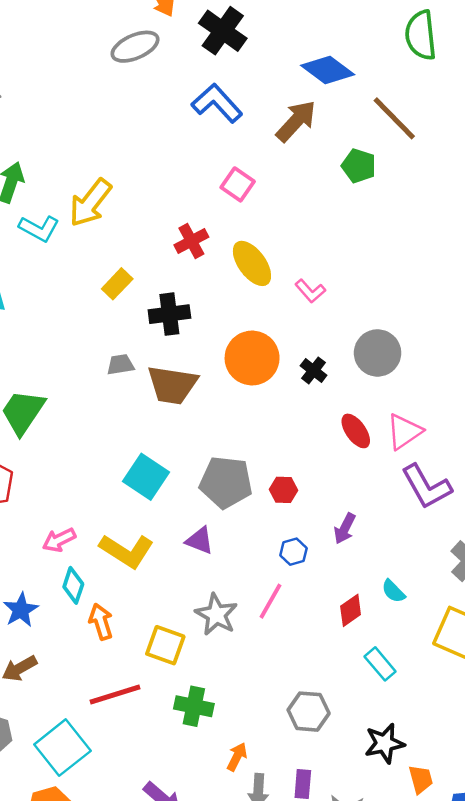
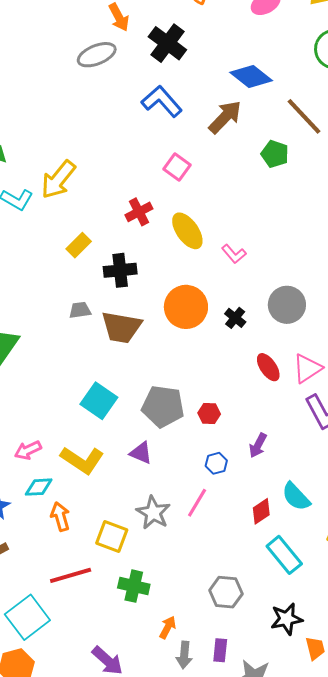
cyan diamond: (73, 585) -> (39, 487), turned 68
cyan semicircle: (393, 591) -> (296, 497), size x1.5
cyan rectangle: (380, 664) -> (284, 555), size x1.4

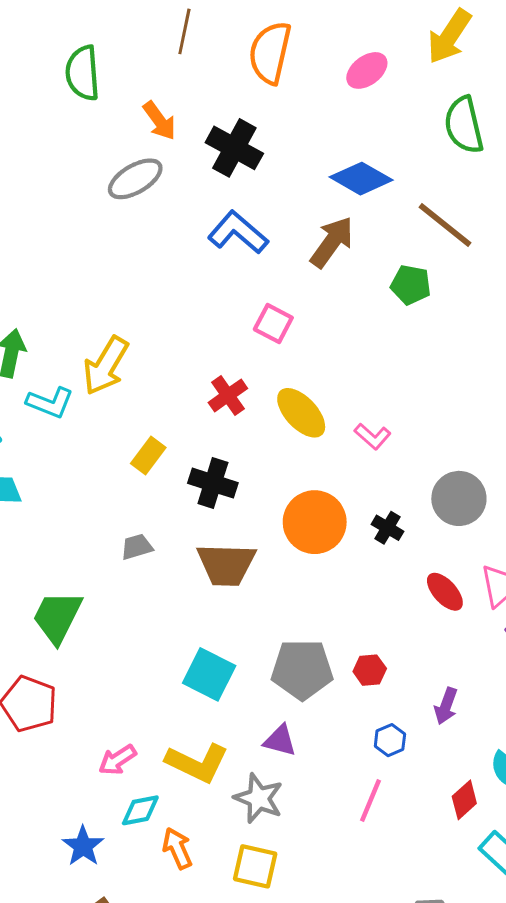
black cross: (120, 270) -> (213, 483), turned 32
gray trapezoid: (80, 310) -> (137, 547), moved
gray star: (153, 513) -> (259, 798), moved

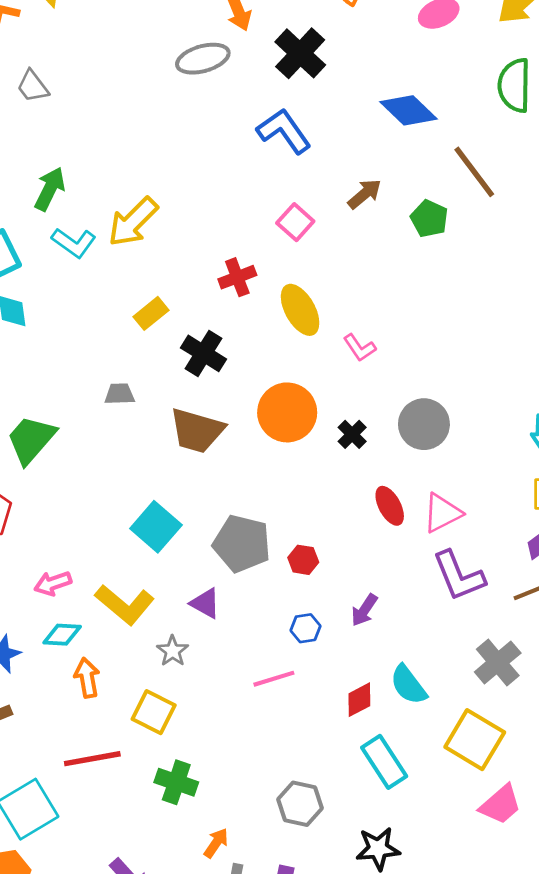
brown arrow: (332, 242) -> (365, 194), moved, size x0.7
gray star: (259, 798) -> (173, 651), size x0.7
pink line: (371, 801) -> (274, 679), turned 36

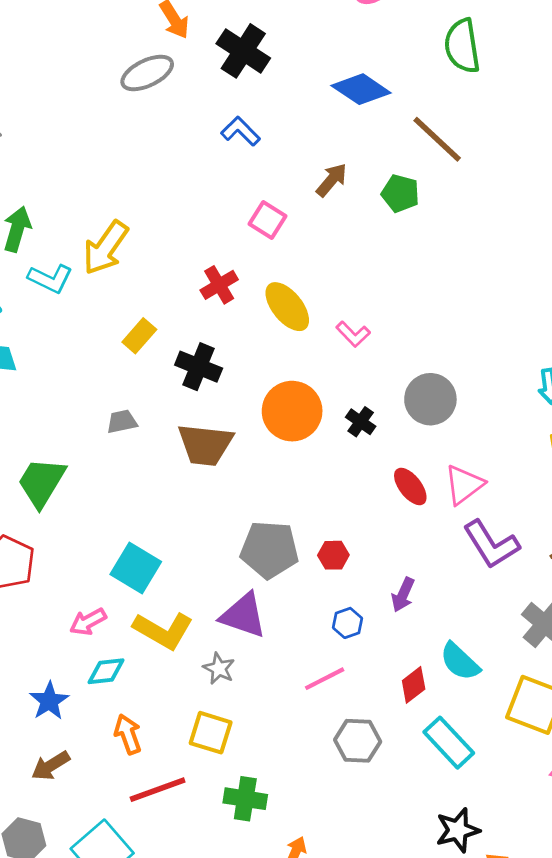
blue L-shape: (284, 131) -> (240, 131), size x0.7
cyan square: (156, 527) -> (136, 568), moved
purple triangle: (205, 603) -> (243, 615), size x1.5
orange arrow: (87, 678) -> (128, 734), moved
gray hexagon: (300, 804) -> (358, 741), moved

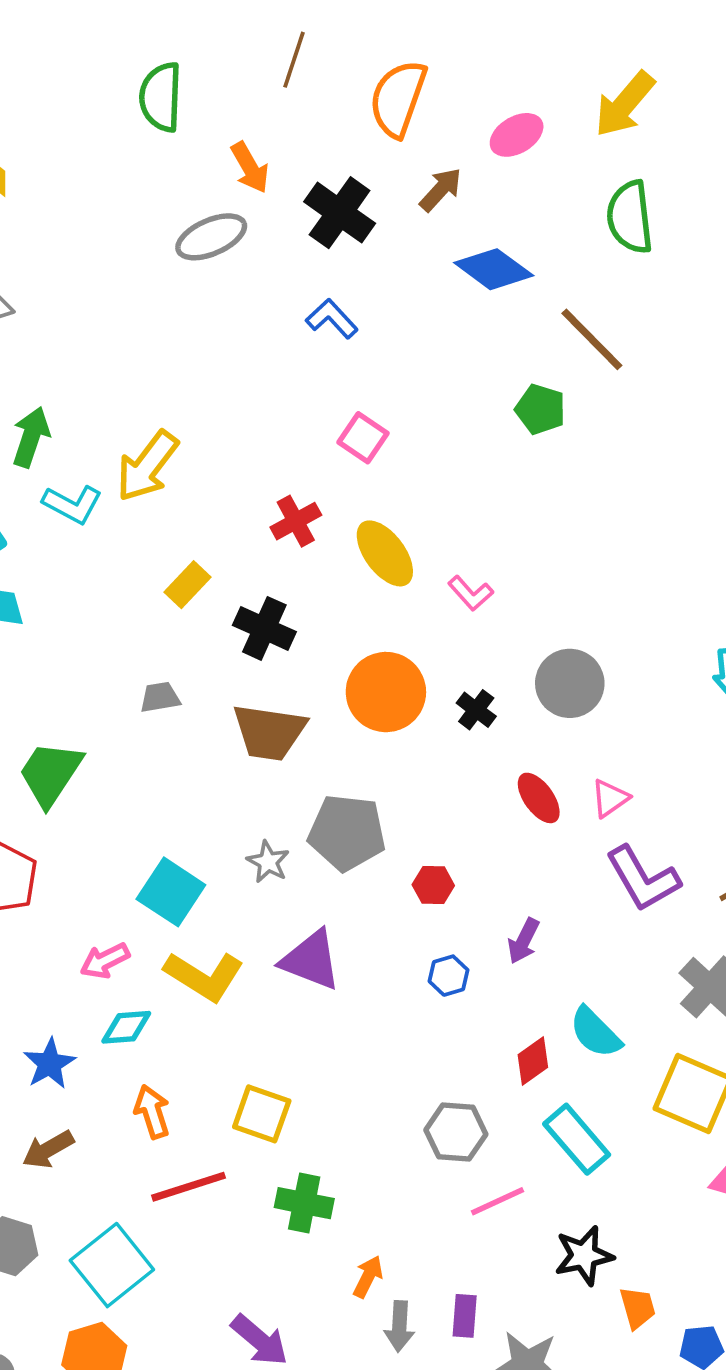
brown arrow: (332, 180) -> (441, 190), moved
pink triangle: (464, 485) -> (610, 798), size x0.7
gray pentagon: (269, 550) -> (347, 833), moved
gray star: (219, 668) -> (268, 862), moved
pink line: (325, 679) -> (498, 1201), moved

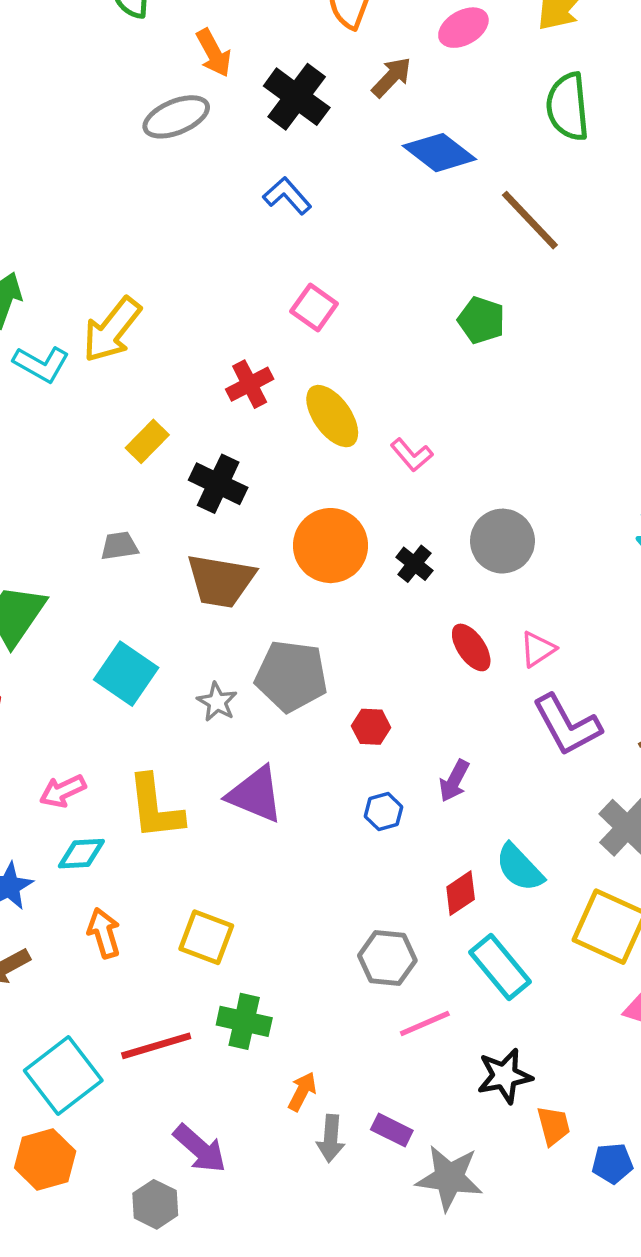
green pentagon: (540, 409) -> (481, 320), moved
cyan square: (171, 892) -> (126, 674), moved
yellow L-shape: (204, 976) -> (155, 807), turned 50
red line: (188, 1187) -> (156, 1046), moved
purple rectangle: (465, 1316) -> (392, 1130), turned -69

